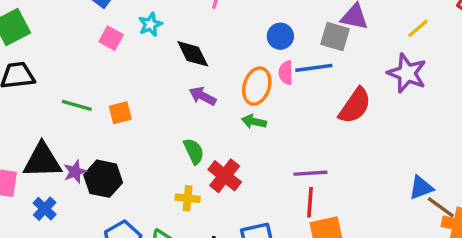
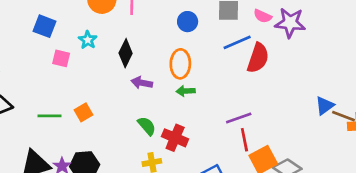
black diamond: (193, 54) -> (126, 53), turned 68
blue line: (314, 68) -> (237, 42), moved
pink semicircle: (286, 73) -> (263, 16), moved, turned -48

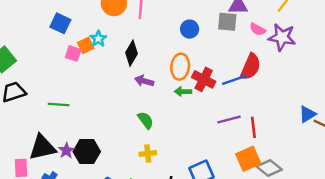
blue line: (237, 42) -> (235, 80), moved
orange square: (84, 112) -> (86, 45), moved
red cross: (175, 138) -> (204, 79), moved
red line: (244, 140) -> (253, 127), moved

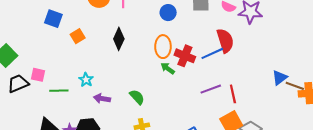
cyan star: (98, 39) -> (86, 80), moved
pink square: (73, 53) -> (38, 75), moved
red semicircle: (251, 67) -> (225, 41), turned -35
purple arrow: (144, 81) -> (102, 99), moved
green arrow: (183, 91) -> (168, 68), turned 40

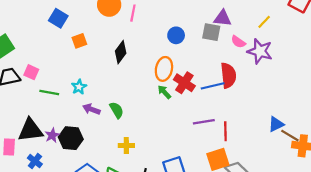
green semicircle: (137, 97) -> (117, 110), moved

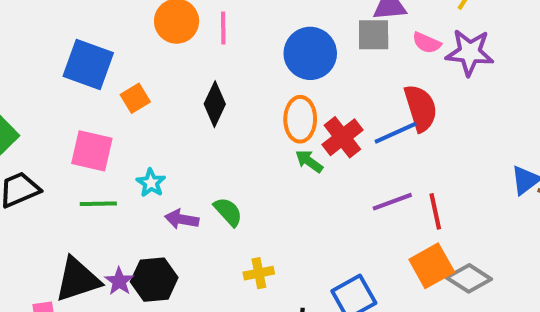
blue square: (58, 18) -> (88, 64), size x1.4
blue circle: (176, 35) -> (310, 53), size x1.6
pink square: (31, 72) -> (92, 151), moved, size x1.5
red cross: (184, 83) -> (342, 137), turned 30

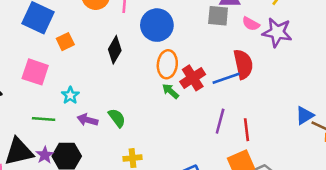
blue circle: (310, 53) -> (157, 25), moved
purple line: (392, 202) -> (220, 121), turned -60
green line: (98, 204) -> (44, 119), moved

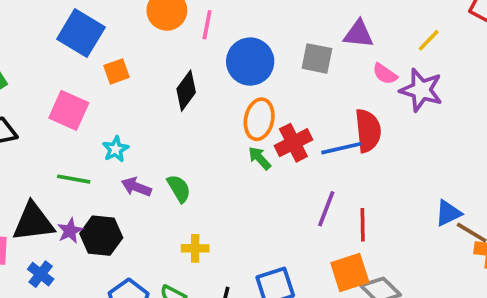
gray square: (218, 16) -> (317, 58), moved

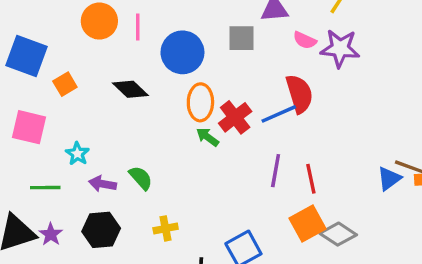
black diamond: (186, 91) -> (130, 89), turned -72
blue triangle: (448, 213) -> (389, 179), moved
black hexagon: (101, 236) -> (101, 230), moved

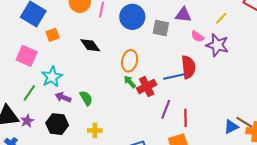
blue circle: (182, 52) -> (132, 17), moved
red cross: (235, 117) -> (147, 86), moved
cyan star: (77, 154) -> (52, 77), size x1.5
green line: (45, 188) -> (29, 93), turned -66

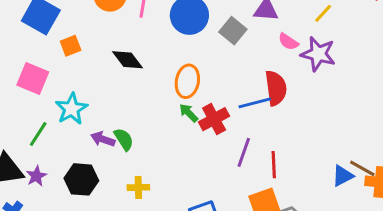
gray square: (161, 28) -> (233, 31), turned 30
purple arrow: (63, 97) -> (103, 139), moved

